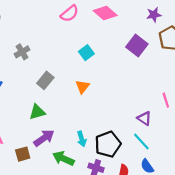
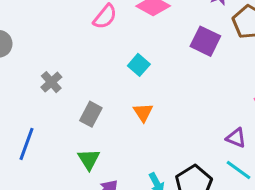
green triangle: (37, 112) -> (89, 159), turned -35

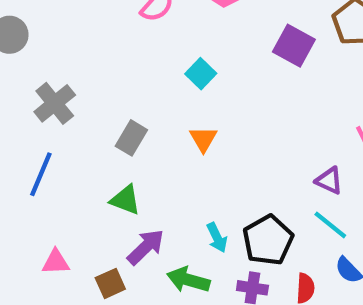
gray cross: (51, 82) -> (55, 103), moved, size x1.4
green triangle: (89, 159) -> (125, 200), turned -40

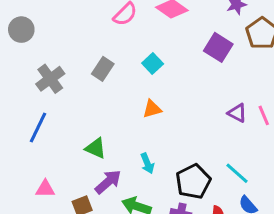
gray rectangle: (131, 138) -> (103, 69), moved
orange triangle: (203, 139) -> (152, 109), turned 42
purple triangle: (329, 181) -> (237, 113), moved
cyan arrow: (217, 238) -> (147, 163), moved

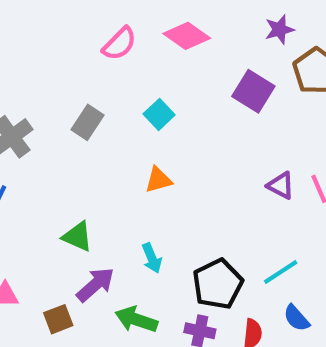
cyan line: (237, 173) -> (281, 272), turned -75

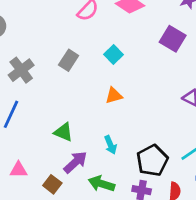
brown square: (58, 319) -> (52, 184), turned -30

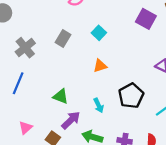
black pentagon: (152, 160) -> (131, 96), moved
pink triangle: (19, 170) -> (25, 128), turned -40

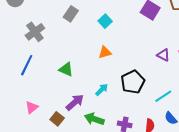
gray rectangle: (63, 39) -> (71, 14), moved
green triangle: (61, 96) -> (66, 69), moved
cyan arrow: (99, 105) -> (102, 90), turned -112

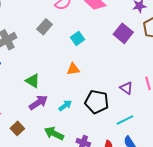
purple triangle: (163, 55) -> (126, 88), moved
black pentagon: (133, 82) -> (97, 102), turned 30
purple arrow: (75, 102) -> (38, 103), moved

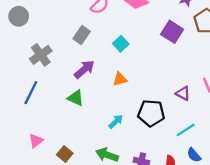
purple arrow: (38, 103) -> (84, 69), moved

